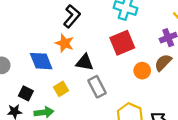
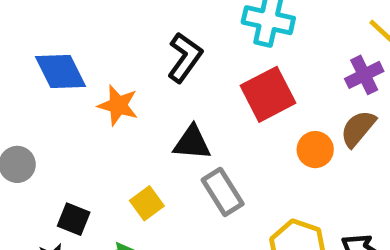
black L-shape: (72, 16) -> (185, 57), moved
orange star: (65, 43) -> (118, 105), moved
blue diamond: (41, 61) -> (60, 72), moved

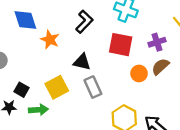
purple cross: (364, 75) -> (157, 42), moved
red square: (268, 94) -> (121, 45), turned 30
yellow square: (147, 203) -> (57, 87), size x1.5

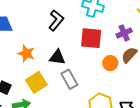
orange star: (50, 40) -> (26, 53), moved

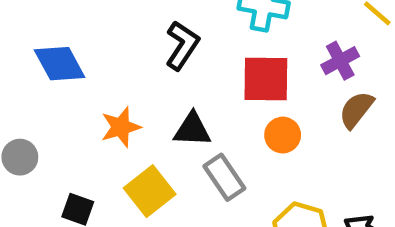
orange star: (26, 53) -> (121, 127), turned -30
orange circle: (110, 63) -> (283, 135), moved

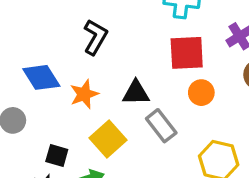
black L-shape: (182, 45) -> (95, 37), moved
blue diamond: (60, 64) -> (41, 77), moved

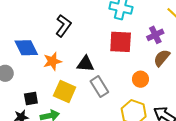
orange circle: (201, 93) -> (140, 79), moved
yellow square: (108, 139) -> (65, 92), turned -30
black square: (57, 155) -> (31, 99), turned -32

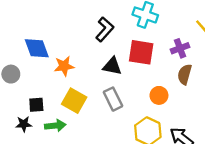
black L-shape: (63, 26) -> (105, 29), moved
brown semicircle: (162, 58) -> (185, 74), turned -30
black triangle: (85, 64) -> (112, 66), moved

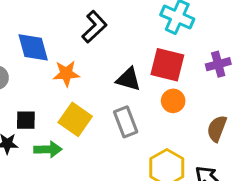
black L-shape: (105, 29) -> (94, 27), moved
brown semicircle: (185, 74) -> (217, 129), moved
orange circle: (159, 95) -> (173, 101), moved

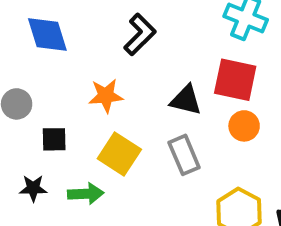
blue diamond: (33, 47) -> (47, 35), moved
black square: (26, 120) -> (54, 139), moved

